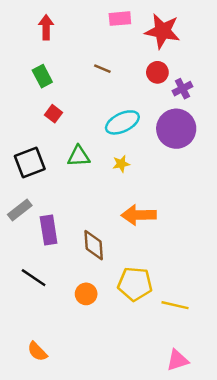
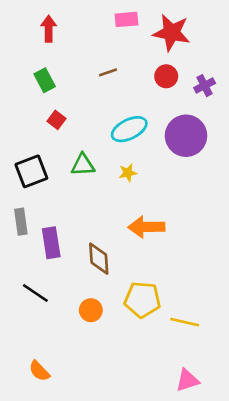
brown line: (102, 69) -> (108, 72), turned -42
purple cross: (182, 89) -> (205, 86), moved
gray rectangle: (20, 210) -> (21, 222), turned -60

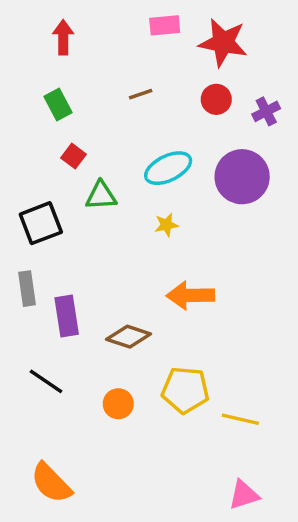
green triangle: (83, 165) -> (101, 196), moved
brown diamond: (99, 259) -> (129, 337), turned -68
orange semicircle: (39, 371) -> (51, 483), size x1.5

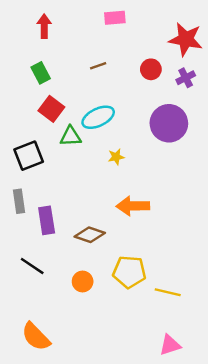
red star: (223, 43) -> (186, 39), moved
red square: (74, 156) -> (51, 109), size x1.5
cyan ellipse: (168, 168) -> (98, 117), moved

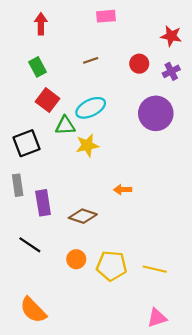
red star: (186, 39) -> (171, 36), size x0.7
yellow star: (116, 157) -> (87, 145), moved, size x1.5
orange arrow: (133, 206) -> (123, 190), size x0.6
yellow pentagon: (129, 272) -> (112, 266), moved

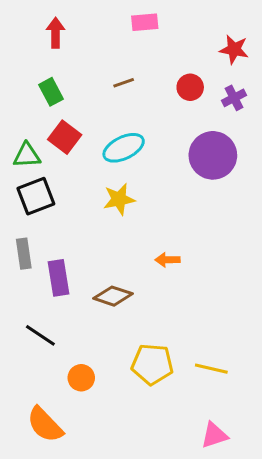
green triangle: (65, 126) -> (27, 155), moved
orange circle: (76, 259) -> (81, 378), moved

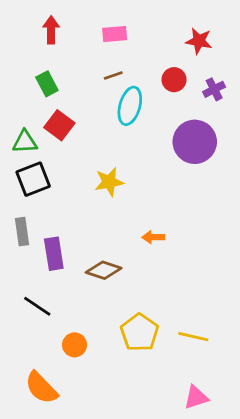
pink rectangle: (145, 22) -> (115, 34), moved
red star: (234, 49) -> (199, 41), moved
cyan ellipse: (124, 148) -> (130, 106), moved, turned -48
yellow pentagon: (152, 364) -> (139, 332), turned 30

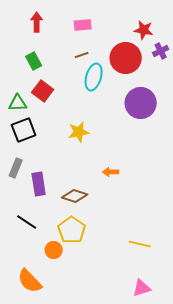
red circle: (174, 80) -> (126, 58), size x1.8
purple cross: (214, 89) -> (161, 51), moved
gray rectangle: (22, 232) -> (16, 168), turned 30
yellow pentagon: (139, 332) -> (72, 230), moved

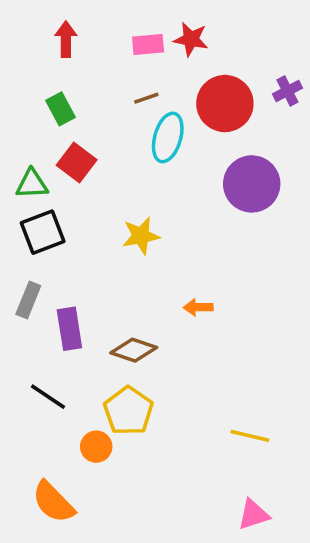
red star: (144, 30) -> (191, 39), moved

